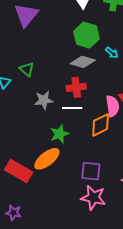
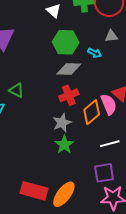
gray star: (44, 100) -> (62, 123), moved
white line: (72, 108) -> (110, 144), moved
orange diamond: (101, 125) -> (92, 112), moved
orange ellipse: (47, 159) -> (64, 194), moved

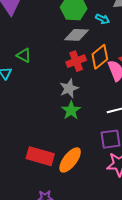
orange diamond: (92, 112) -> (100, 57), moved

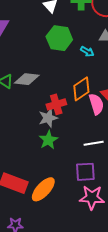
gray diamond: (76, 35) -> (27, 79), moved
red cross: (76, 61) -> (56, 104), moved

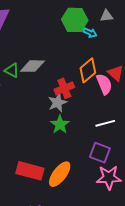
green hexagon: (59, 38) -> (75, 20), moved
purple square: (85, 172) -> (100, 153), turned 30

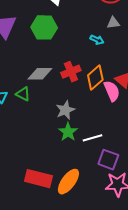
green hexagon: (75, 20) -> (44, 27), moved
green triangle: (12, 70) -> (23, 94), moved
red cross: (64, 88) -> (71, 72), moved
white line: (105, 123) -> (92, 138), moved

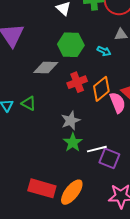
green hexagon: (44, 27) -> (71, 45), moved
gray diamond: (40, 74) -> (46, 68), moved
purple square: (108, 160) -> (109, 158), moved

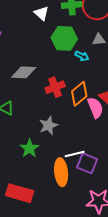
green hexagon: (71, 45) -> (64, 38), moved
green star: (73, 142) -> (29, 148), moved
orange ellipse: (72, 192) -> (61, 172), moved, turned -44

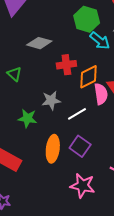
cyan arrow: (82, 56) -> (100, 41), size x1.5
green star: (29, 148) -> (27, 118), turned 30
white line: (75, 154) -> (77, 114), moved, turned -30

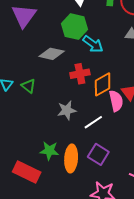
green hexagon: (87, 19) -> (74, 27), moved
cyan arrow: (100, 41) -> (93, 44), moved
green star: (27, 118) -> (49, 151), moved

